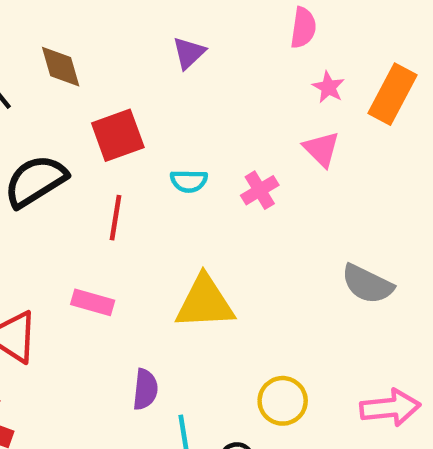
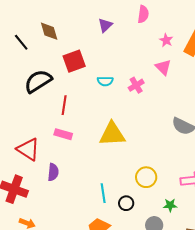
pink semicircle: (303, 28) -> (143, 14), moved
red line: (116, 218) -> (64, 105), moved
purple semicircle: (145, 389) -> (53, 172), moved

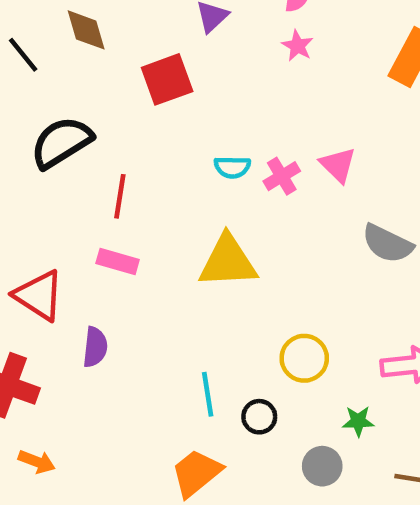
pink star: (166, 40) -> (297, 46), moved
red square: (74, 61) -> (167, 79), moved
pink triangle: (163, 67) -> (338, 165), moved
cyan semicircle: (105, 81) -> (232, 167), moved
pink cross: (136, 85) -> (282, 176), moved

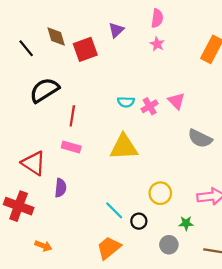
red square: (167, 79) -> (85, 49), moved
cyan line: (208, 394) -> (114, 210), turned -36
orange arrow: (37, 462) -> (43, 246), moved

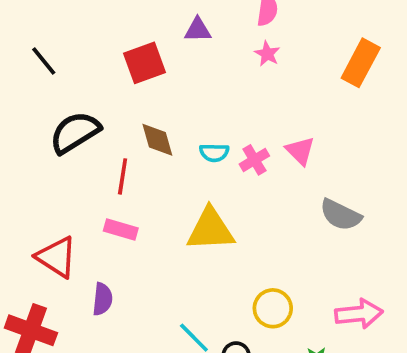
purple triangle: (116, 30) -> (198, 30), turned 42
brown diamond: (56, 36) -> (157, 140), moved

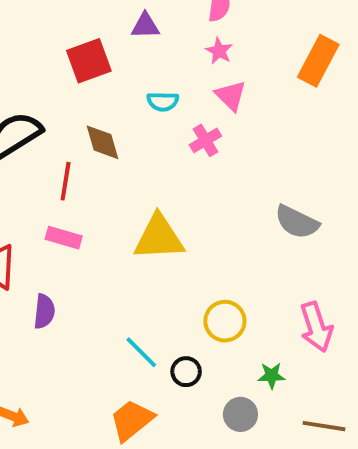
pink triangle: (300, 151) -> (231, 96), moved
cyan semicircle: (214, 153) -> (163, 102), moved
pink cross: (254, 160) -> (205, 140), moved
pink arrow: (359, 314) -> (316, 327), turned 78

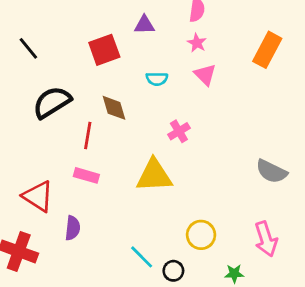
pink cross: (205, 140) -> (179, 131), moved
gray semicircle: (297, 222) -> (271, 171), moved

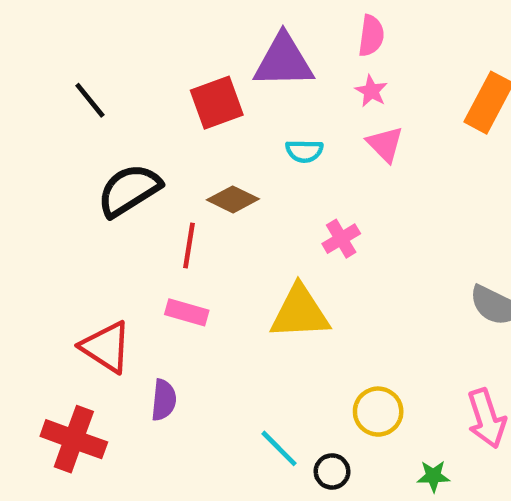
purple triangle: (144, 25) -> (284, 61), size x1.8
brown diamond: (114, 108) -> (233, 199), turned -48

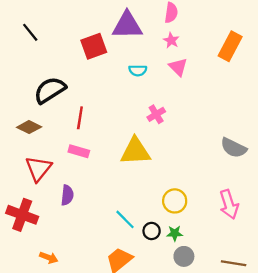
black line: (90, 100) -> (30, 32), moved
brown diamond: (233, 199) -> (29, 127), moved
red triangle: (106, 347) -> (38, 169), turned 36
green star: (433, 476) -> (175, 233), moved

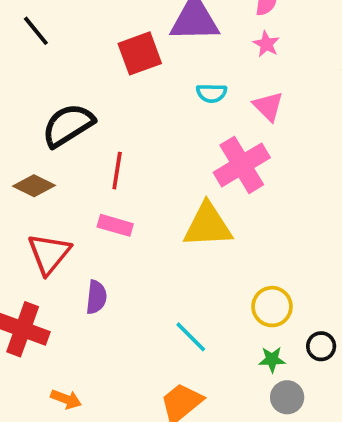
pink triangle: (178, 67) -> (268, 106), moved
pink cross: (156, 114) -> (242, 165), size x1.8
black circle: (152, 231) -> (321, 346), moved

